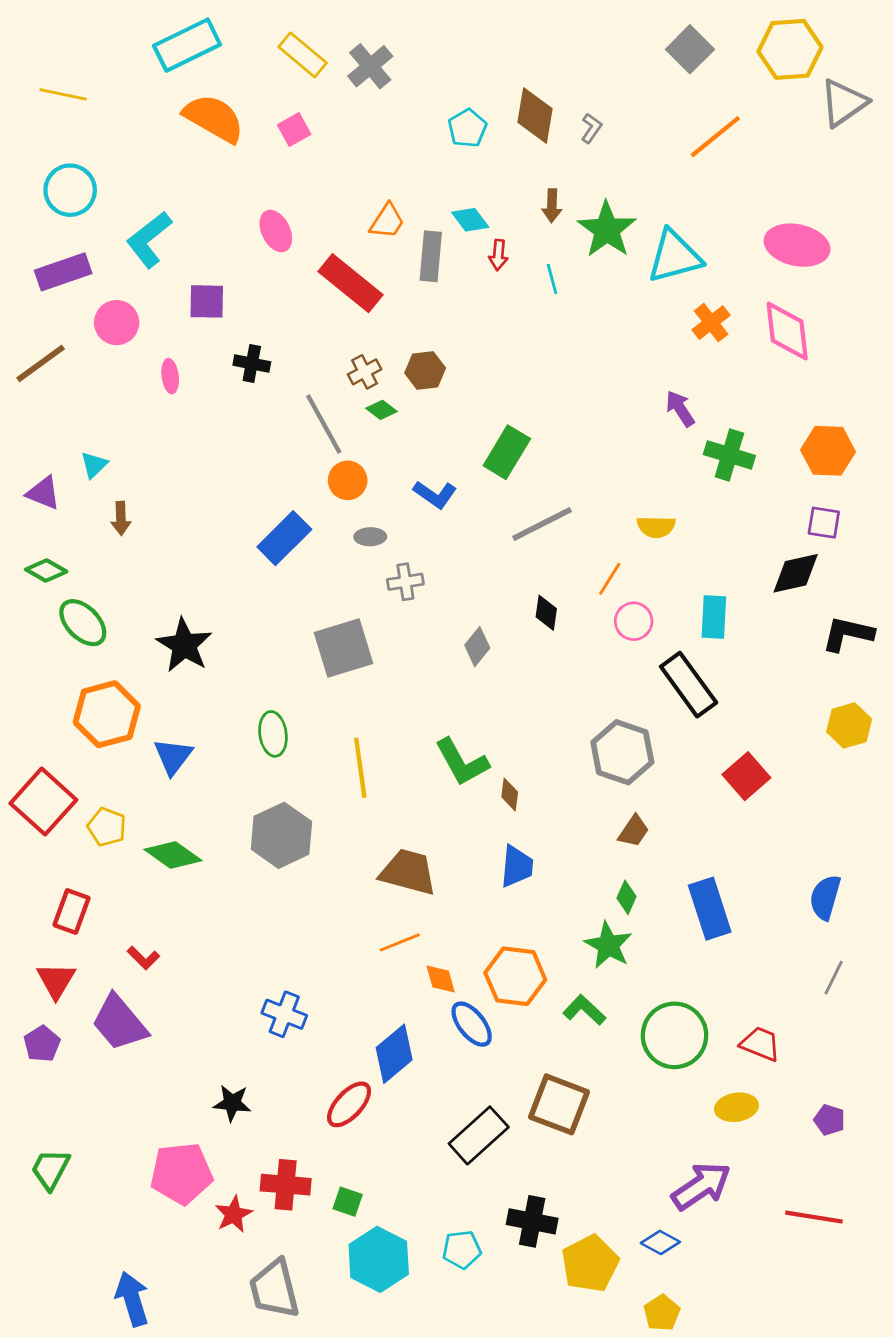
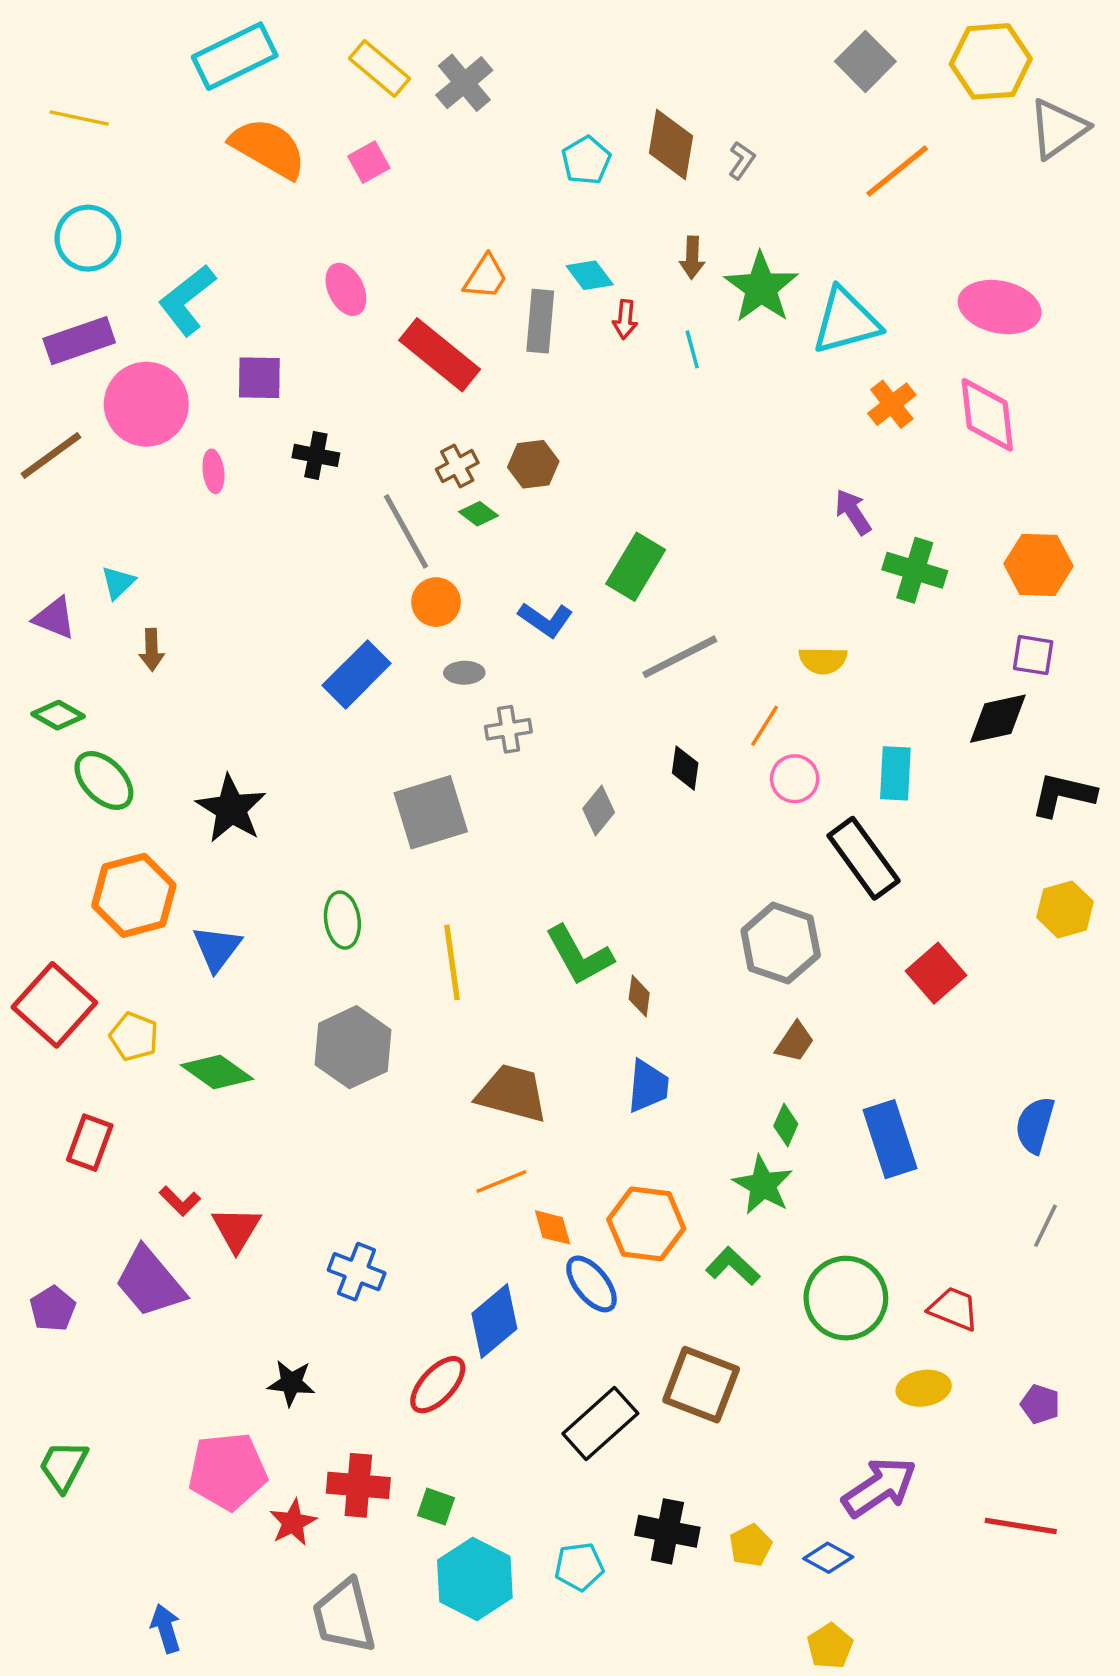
pink circle: (117, 323) -> (146, 404), size x1.5
red triangle: (56, 980) -> (236, 1229), moved
yellow pentagon: (590, 1264) -> (750, 1545), moved, size x0.6
blue arrow: (132, 1299) -> (166, 1628), size x0.7

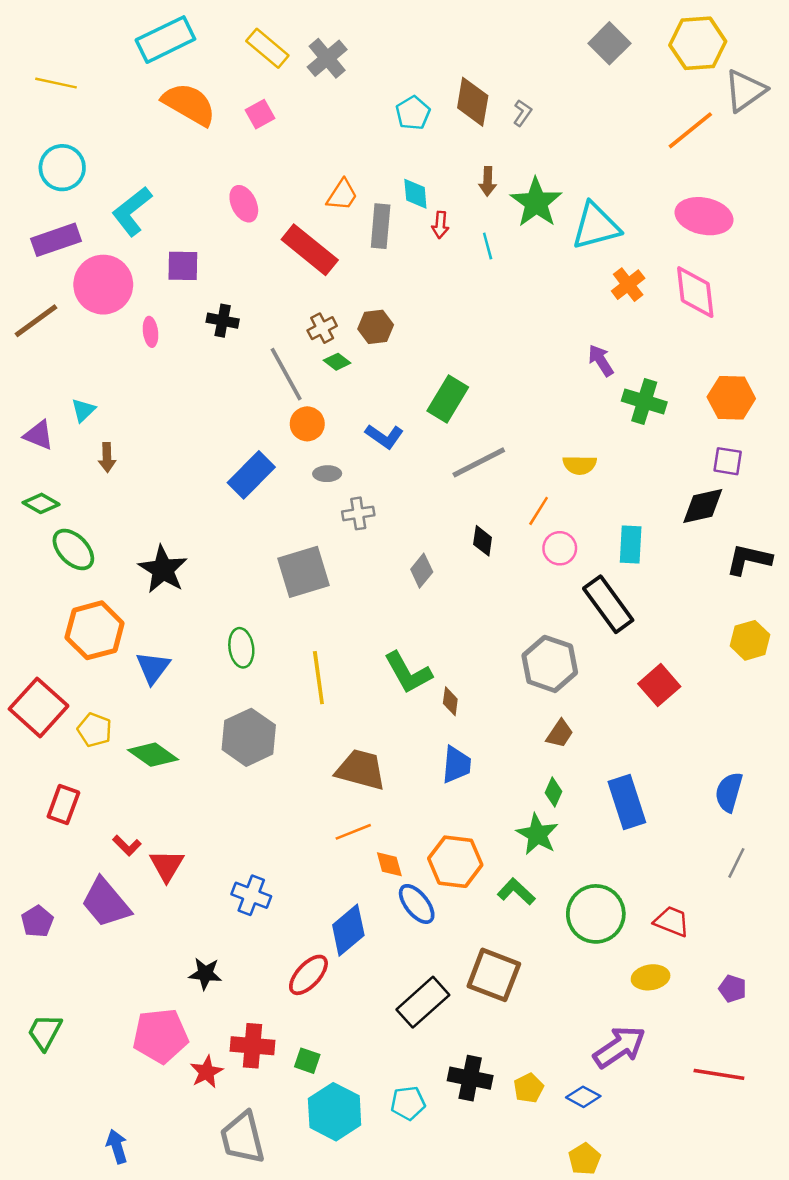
orange line: (897, 171) -> (690, 130), moved
cyan diamond: (590, 275) -> (415, 194), turned 32

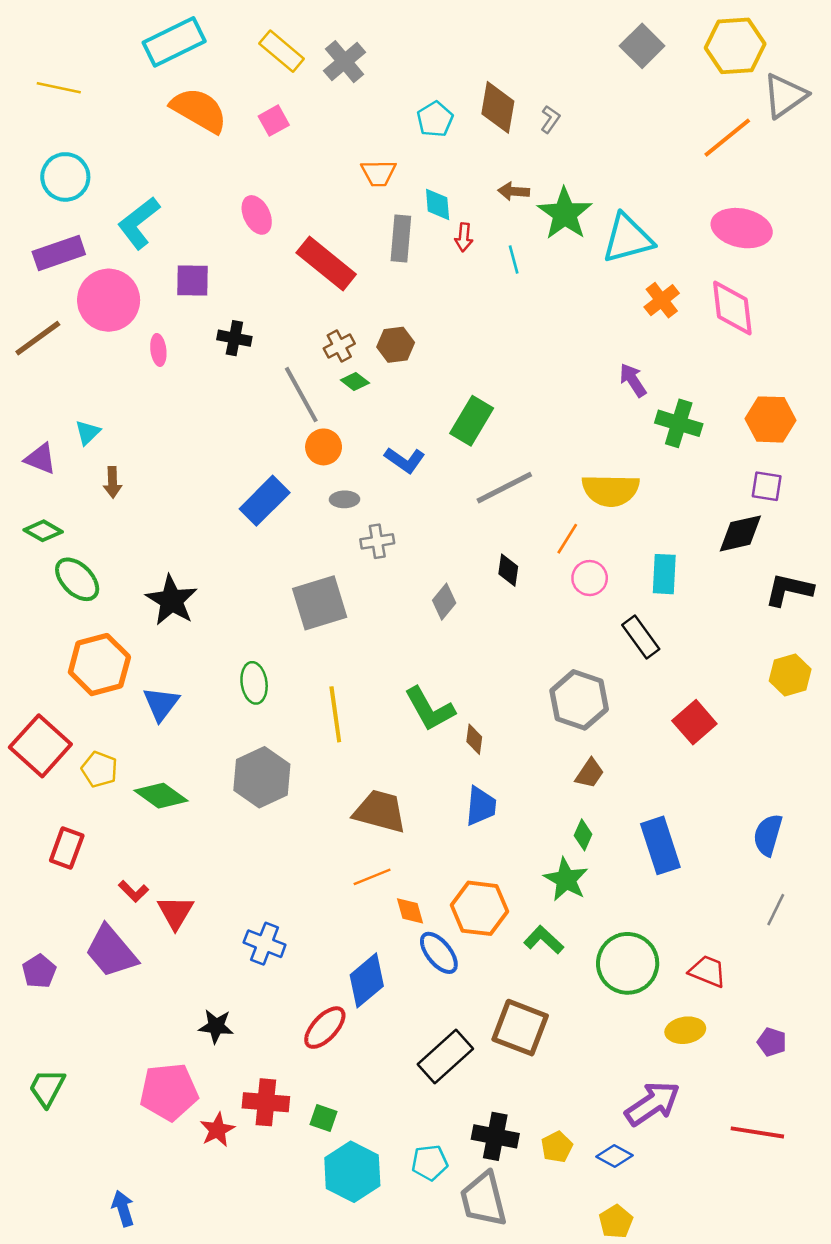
brown arrow: (488, 181) -> (514, 191), turned 92
orange trapezoid: (342, 195) -> (379, 173), moved, turned 56
yellow semicircle: (580, 465) -> (611, 490), size x1.6
black rectangle: (608, 604) -> (641, 637), size x0.7
gray trapezoid: (243, 1138) -> (483, 1199), moved

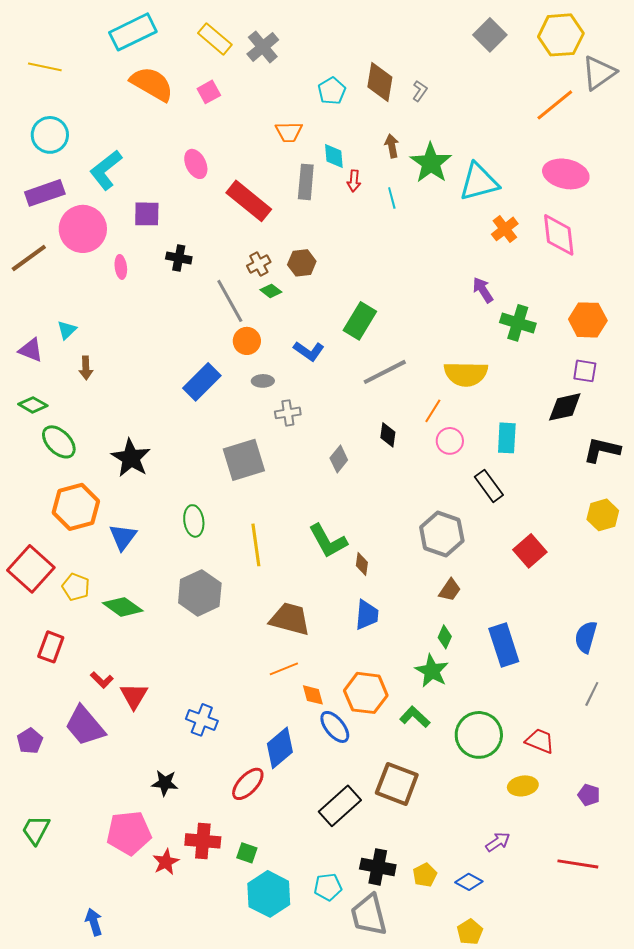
brown arrow: (514, 191) -> (392, 146), turned 75
purple arrow: (653, 1104) -> (498, 842), size x0.6

